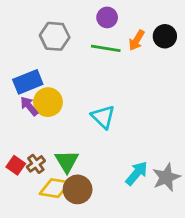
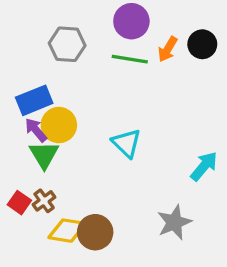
purple circle: (107, 17) -> (131, 21), size x1.4
green triangle: (67, 161) -> (44, 155), moved
cyan arrow: (137, 173) -> (204, 166), moved
gray star: (166, 177) -> (174, 222), moved

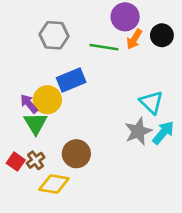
purple circle: (131, 21) -> (125, 17), moved
blue rectangle: (34, 100) -> (71, 80), moved
cyan triangle: (126, 143) -> (151, 102), moved
gray star: (174, 222) -> (138, 131), moved
brown circle: (95, 232) -> (76, 154), moved

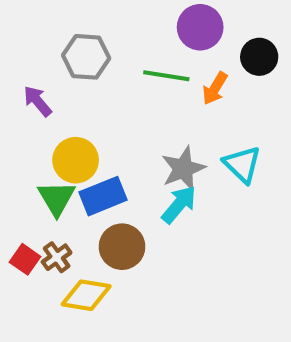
orange arrow: (134, 39) -> (215, 88), moved
blue rectangle: (71, 80) -> (103, 196), moved
purple arrow: (29, 104) -> (38, 101), moved
gray star: (138, 131) -> (183, 169), moved
cyan arrow: (163, 133) -> (179, 204), moved

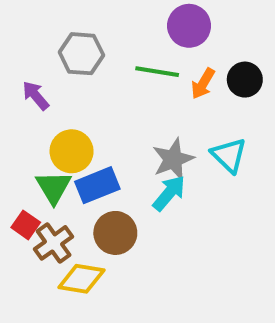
black circle: (259, 57) -> (245, 80), moved
brown cross: (57, 257) -> (54, 243), size x1.4
red square: (25, 259) -> (26, 225), moved

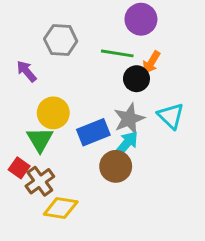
black circle: (245, 80) -> (136, 79), moved
blue rectangle: (97, 185) -> (93, 132), moved
brown circle: (115, 233) -> (116, 166), moved

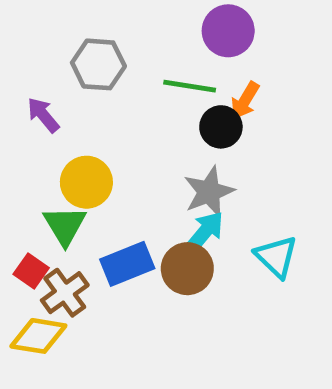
cyan triangle: (171, 116) -> (276, 257), moved
blue rectangle: (93, 132) -> (127, 264), moved
yellow diamond: (61, 208) -> (38, 336), moved

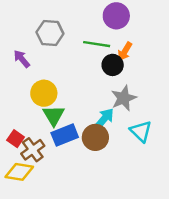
gray star: (209, 192) -> (124, 98), moved
green triangle: (65, 225) -> (54, 115), moved

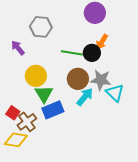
green line: (97, 44) -> (72, 53), moved
gray star: (124, 98) -> (101, 80), turned 30
cyan triangle: (141, 131) -> (115, 93), moved
brown circle: (95, 137) -> (78, 79), moved

